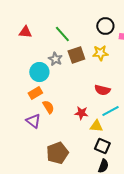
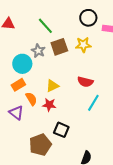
cyan line: (110, 111) -> (93, 103), turned -30
red star: (81, 113) -> (49, 105), moved
yellow triangle: (96, 126) -> (52, 86), moved, turned -32
black square: (102, 146) -> (61, 130), moved

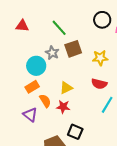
yellow star: (83, 45) -> (100, 58), moved

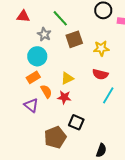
gray star: (52, 53) -> (44, 34), moved

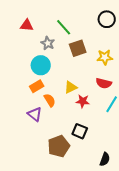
red star: (64, 97) -> (83, 101), moved

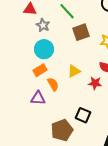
gray star: (48, 43) -> (43, 25), moved
red star: (83, 101) -> (95, 83), moved
purple triangle: (35, 114) -> (38, 98), turned -35

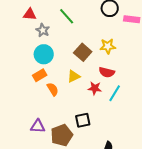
brown square: (81, 32) -> (83, 52), moved, turned -30
purple triangle: (38, 98) -> (38, 126), moved
black square: (83, 115) -> (83, 120), turned -35

